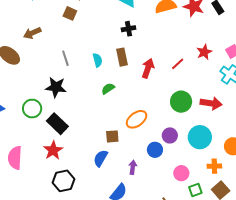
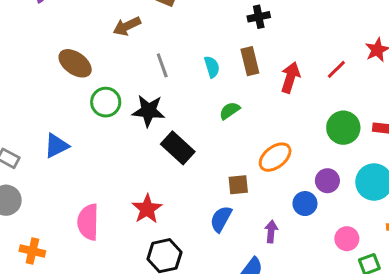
brown arrow: (32, 33) -> (127, 26), moved
green circle: (32, 109) -> (106, 102), moved
black rectangle: (57, 124) -> (178, 148), moved

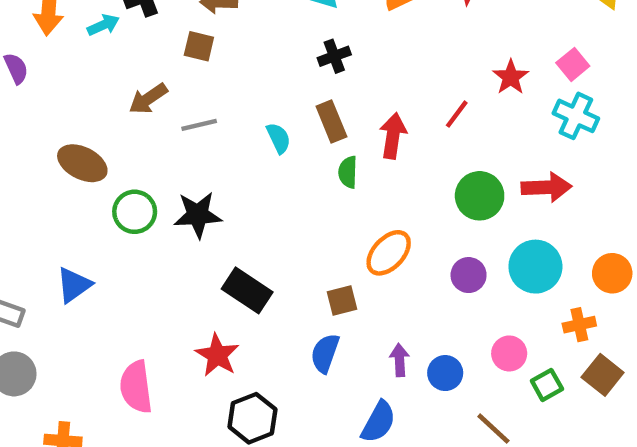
gray line: (162, 65) -> (199, 125), moved, turned -75
green semicircle: (230, 111) -> (348, 172), moved, turned -45
black rectangle: (178, 148) -> (247, 290), moved
blue circle: (305, 204) -> (445, 373), moved

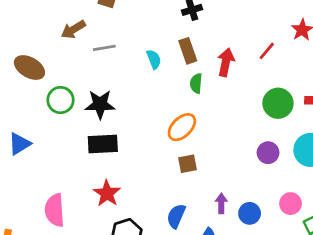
orange ellipse: (389, 253) -> (182, 127), moved
black rectangle: (247, 290) -> (103, 144), moved, turned -40
blue semicircle: (325, 353) -> (176, 216), moved

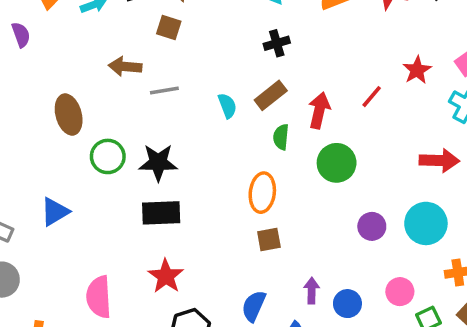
brown arrow: (73, 29) -> (125, 67), turned 35
brown rectangle: (188, 51) -> (271, 95), turned 70
brown ellipse: (29, 68) -> (69, 115), turned 44
green circle: (278, 103) -> (337, 163), moved
orange ellipse: (182, 127) -> (262, 193), turned -40

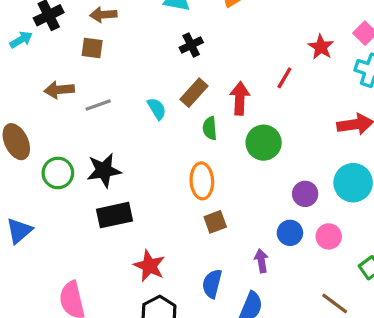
red star: (166, 276) -> (149, 266), moved
pink circle: (400, 292) -> (329, 236), moved
blue circle: (347, 304) -> (290, 233), moved

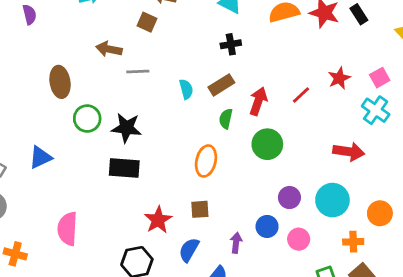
brown square: (215, 222) -> (200, 209), moved
red star: (149, 266) -> (158, 220), moved

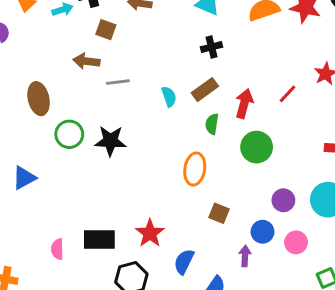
brown square: (147, 22) -> (106, 30), moved
black rectangle: (124, 168) -> (99, 239), moved
brown square: (200, 209) -> (219, 213), moved, turned 30
pink semicircle: (67, 229) -> (57, 249), size x0.6
purple arrow: (236, 243) -> (245, 256), moved

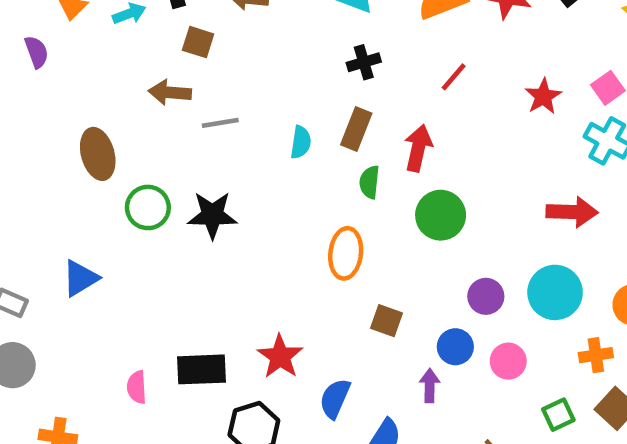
brown rectangle: (205, 90) -> (356, 129), turned -30
red line: (288, 94) -> (454, 77), moved
cyan semicircle: (169, 97) -> (301, 142), turned 30

